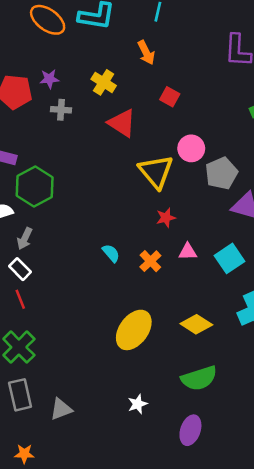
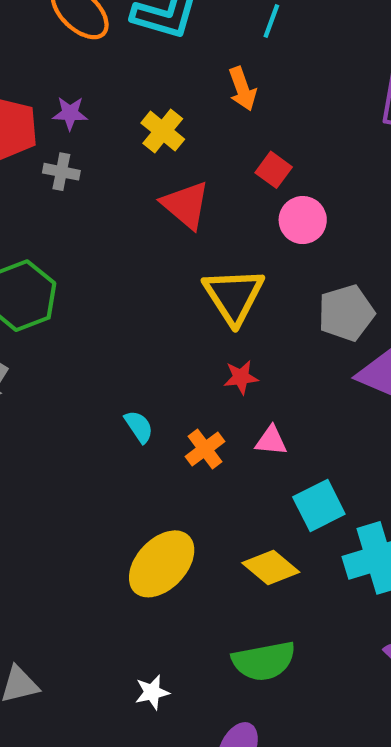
gray cross: (61, 110) -> (61, 172), moved
pink circle: (191, 148) -> (303, 220), moved
cyan square: (230, 258) -> (319, 505), moved

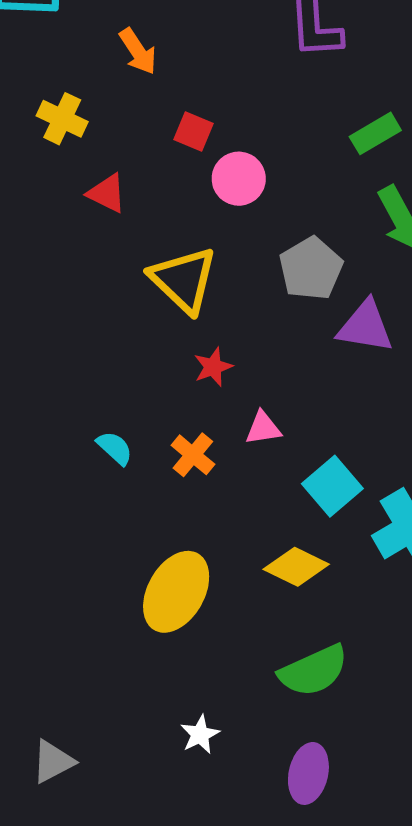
red triangle: (186, 205) -> (107, 193), size x0.7

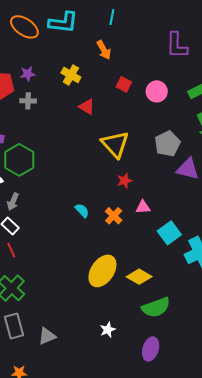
pink circle: (239, 179) -> (157, 91), moved
yellow diamond: (296, 567) -> (139, 277), moved

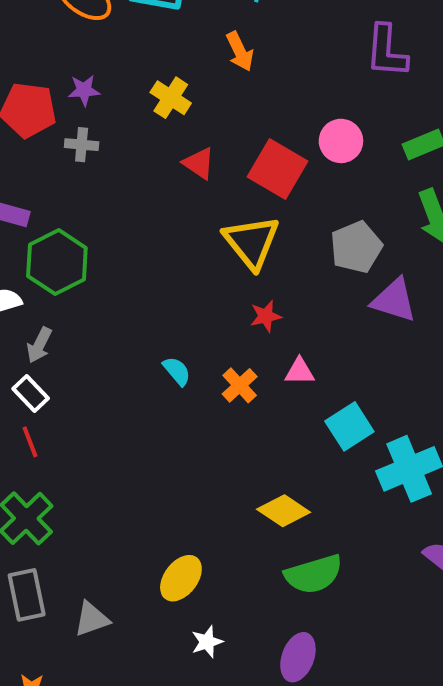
red square: (124, 84) -> (277, 169), moved, size x1.8
yellow ellipse: (102, 271) -> (181, 578), moved, size x0.7
white star: (108, 330) -> (207, 642), moved

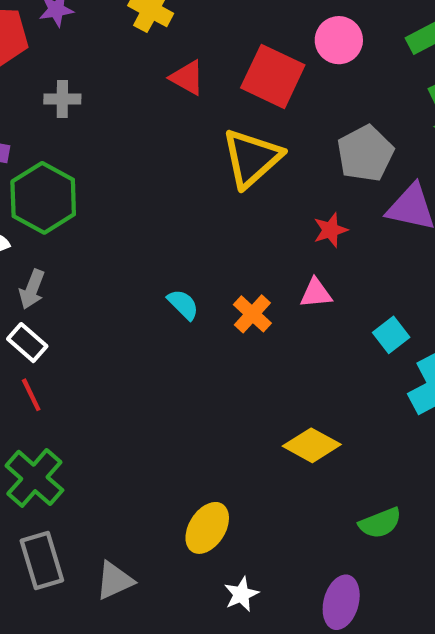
gray cross: (82, 145) -> (62, 99), moved
yellow triangle: (251, 242) -> (252, 158), turned 32
red star: (266, 316) -> (330, 230), moved
cyan square: (349, 426) -> (391, 335), moved, size x0.7
green semicircle: (314, 574) -> (380, 523), moved, size x0.7

